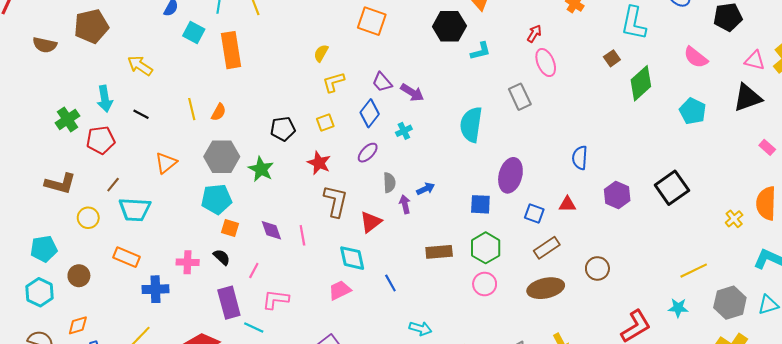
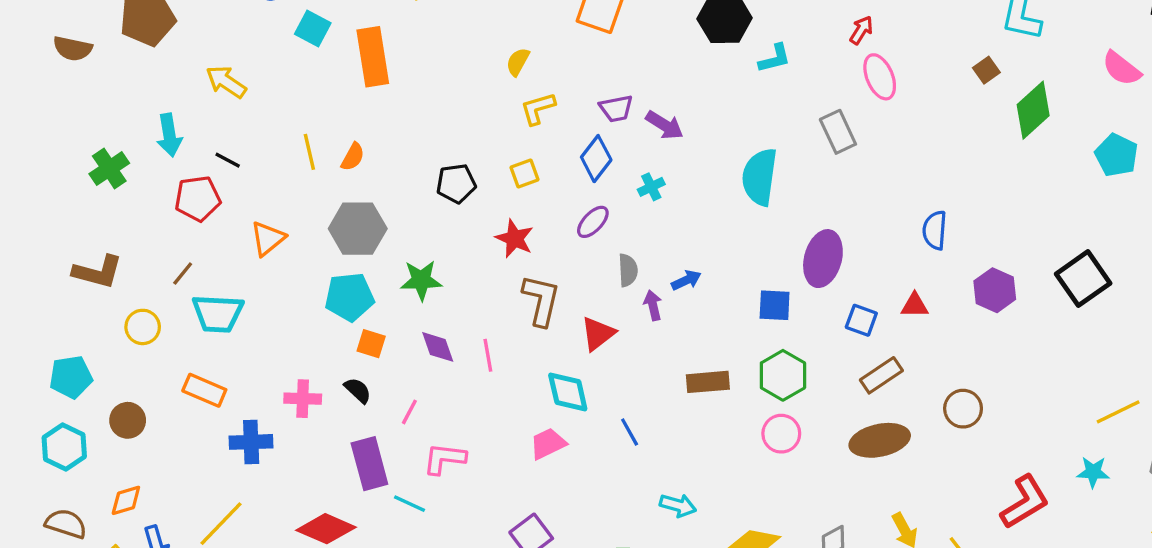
purple trapezoid: (382, 82) -> (616, 108), turned -60
red pentagon: (101, 140) -> (198, 199), moved
green star: (261, 169) -> (421, 280), moved, turned -30

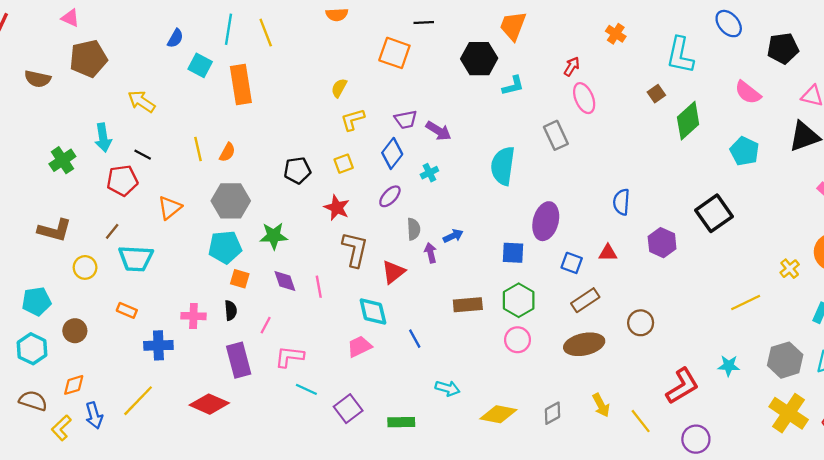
black square: (1083, 279) -> (714, 213), moved
orange rectangle: (204, 390) -> (127, 310), size x0.7
black semicircle: (358, 390) -> (231, 310), turned 42
yellow line: (1118, 412) -> (746, 302), moved
cyan line: (409, 504) -> (306, 389), moved

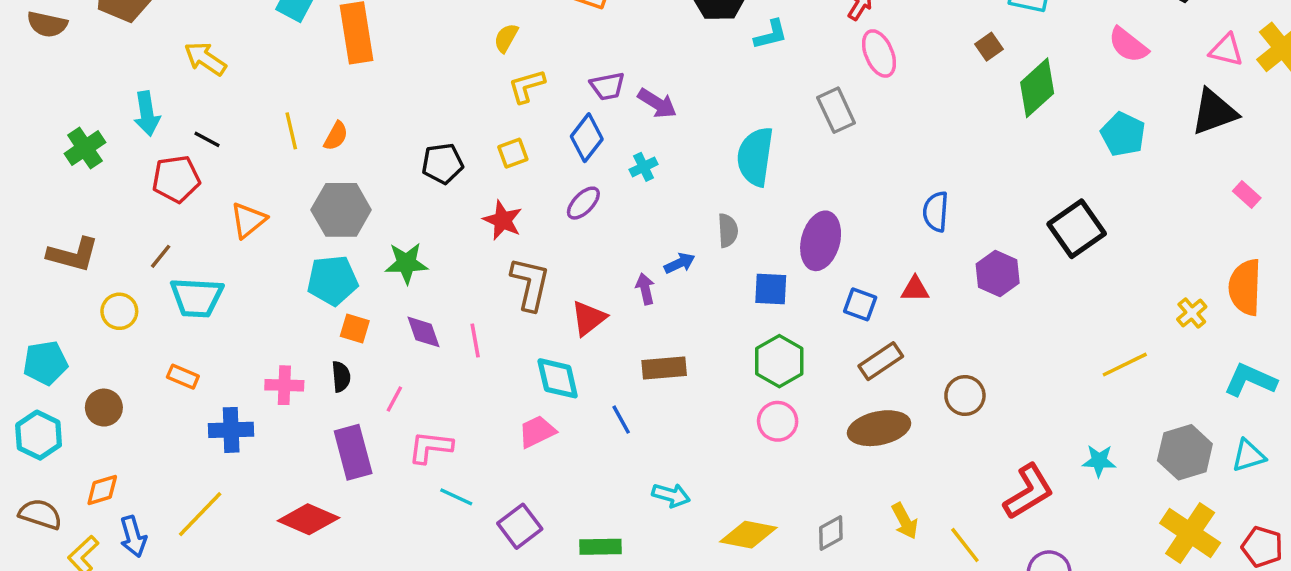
gray semicircle: (414, 229) -> (728, 231), moved
brown rectangle: (468, 305) -> (664, 368), moved

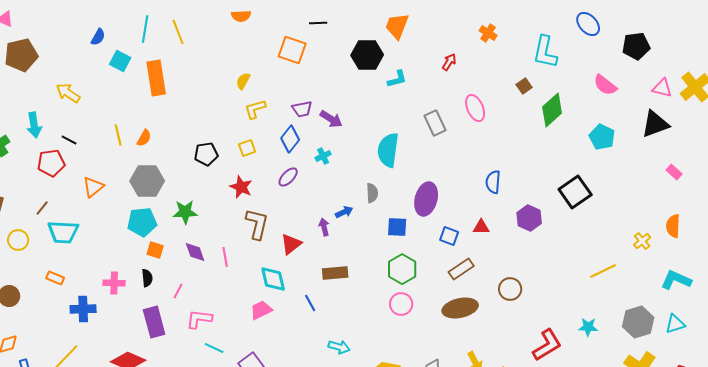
pink ellipse: (879, 53) -> (475, 108), moved
orange semicircle: (1245, 287) -> (673, 226), size x0.7

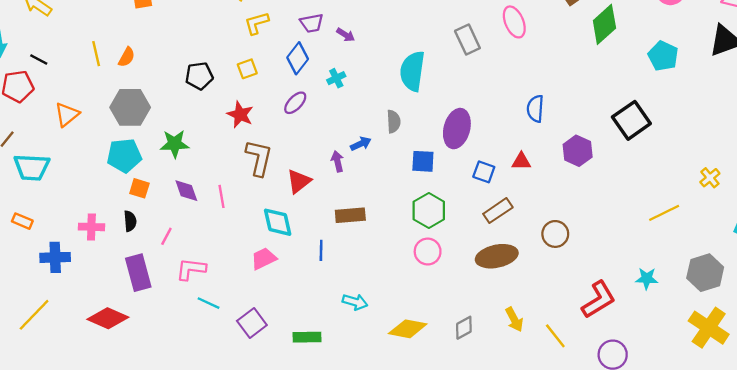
purple arrow: (331, 119) -> (346, 35), size x0.7
blue line: (310, 303) -> (321, 250), turned 30

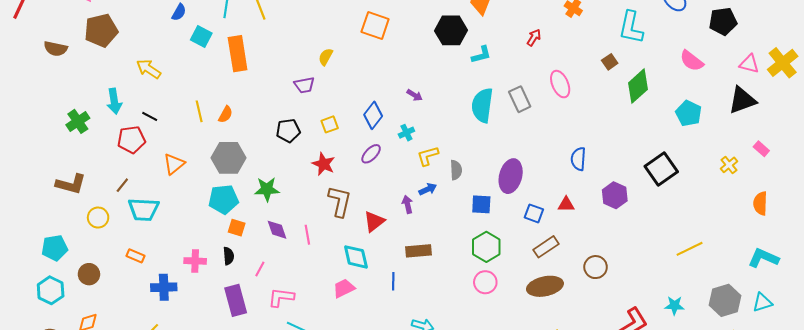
yellow L-shape: (257, 23) -> (428, 156), moved
purple trapezoid: (312, 23) -> (304, 85), moved
cyan semicircle: (412, 71) -> (482, 105), moved
yellow cross: (710, 178) -> (729, 165), moved

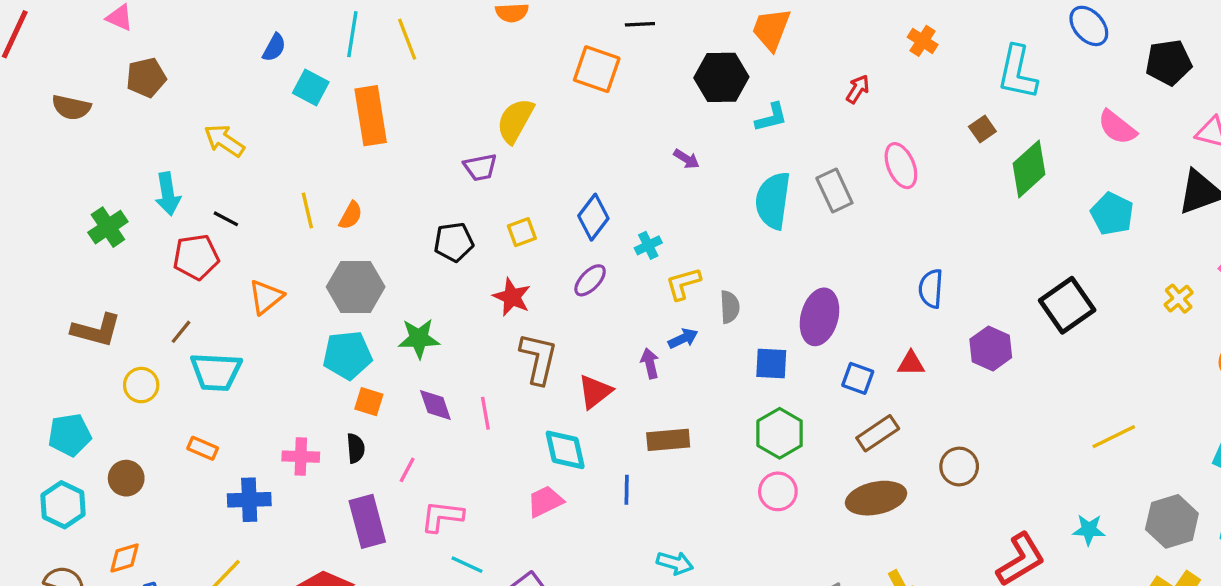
brown pentagon: (101, 30) -> (146, 77), size x0.7
yellow semicircle: (326, 57) -> (515, 121), size x1.6
purple arrow: (415, 95) -> (686, 159), moved

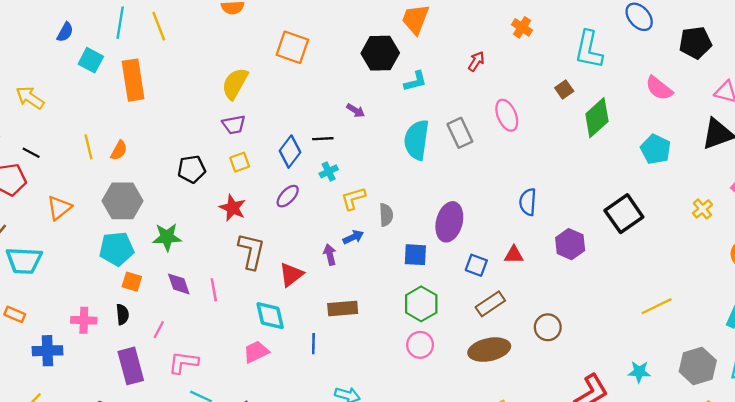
black line: (640, 24) -> (323, 139), moved
purple trapezoid: (480, 167) -> (234, 125), moved

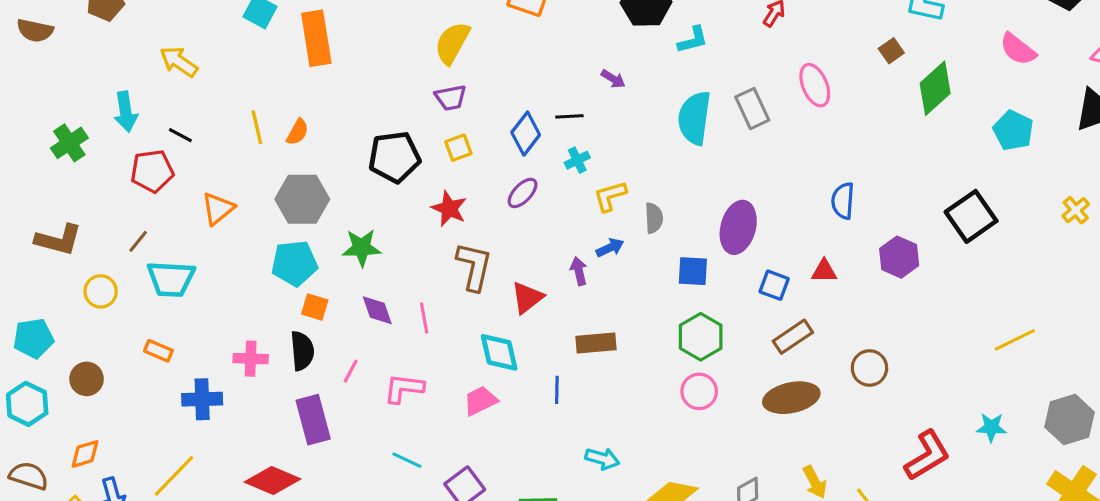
black pentagon: (192, 169) -> (394, 157), size x1.4
black semicircle: (122, 314) -> (302, 351), size x1.4
pink L-shape: (183, 362) -> (404, 388), moved

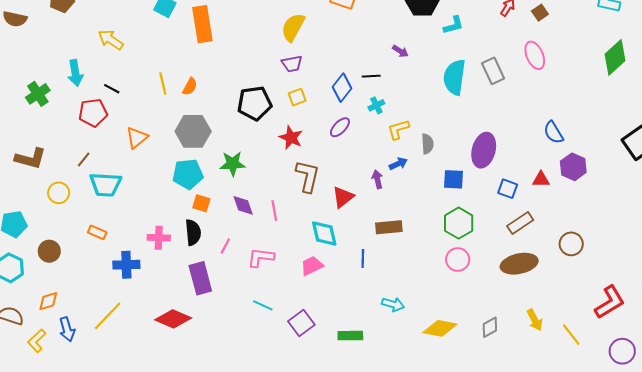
brown square: (891, 51) -> (540, 13), moved
blue semicircle: (843, 201) -> (553, 132), turned -35
purple hexagon: (899, 257) -> (573, 167), moved

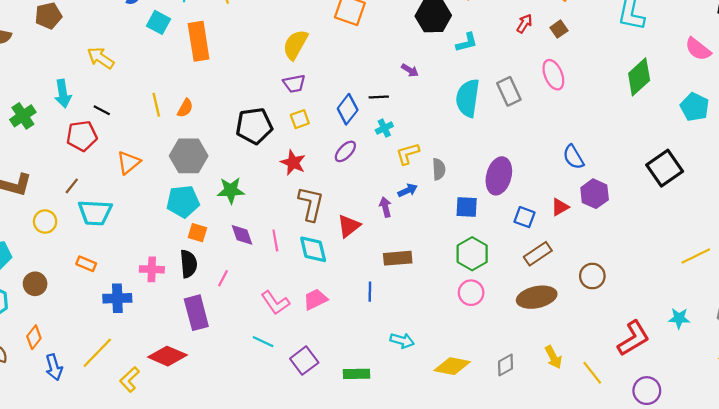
red triangle: (541, 179) -> (560, 207), turned -30
cyan diamond: (324, 233) -> (313, 249), moved
pink L-shape: (261, 257) -> (275, 303), moved, turned -132
orange diamond: (48, 301) -> (34, 337), turned -35
yellow L-shape: (37, 341) -> (130, 379), moved

